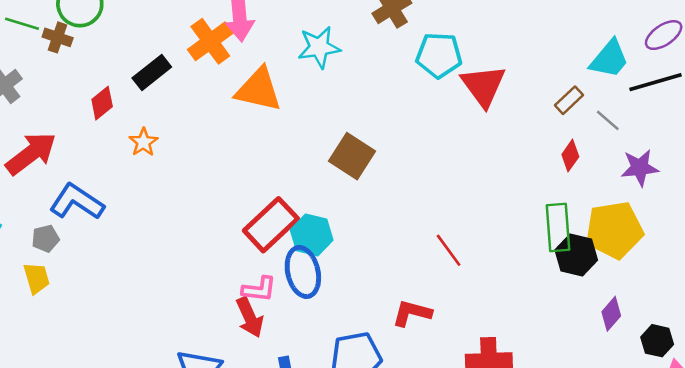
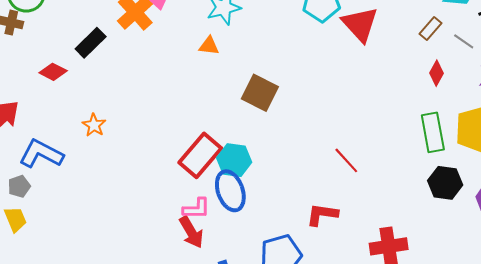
orange triangle: (259, 90) -> (209, 46), moved, size x0.5
red diamond: (102, 103) -> (53, 72), turned 72
orange star: (143, 142) -> (94, 125), moved
black hexagon: (576, 255) -> (445, 183), moved

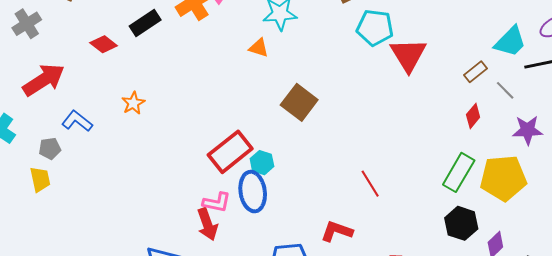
green rectangle: (433, 132) -> (459, 172), turned 30
blue L-shape: (41, 154) -> (77, 121), size x0.7
cyan hexagon: (234, 160) -> (262, 163), size x0.7

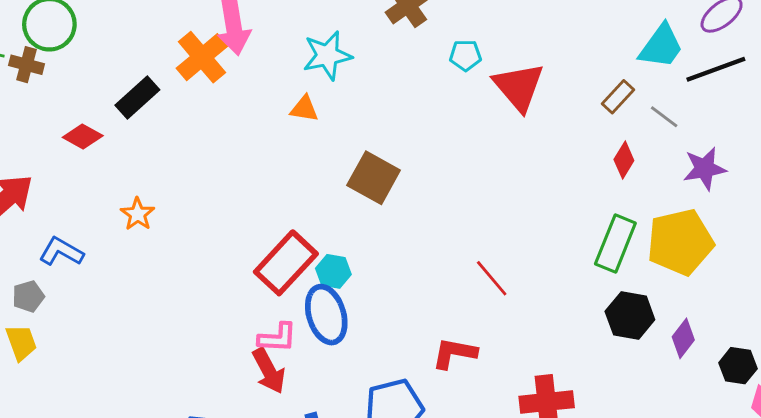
cyan pentagon: (375, 28) -> (465, 55), size x0.6

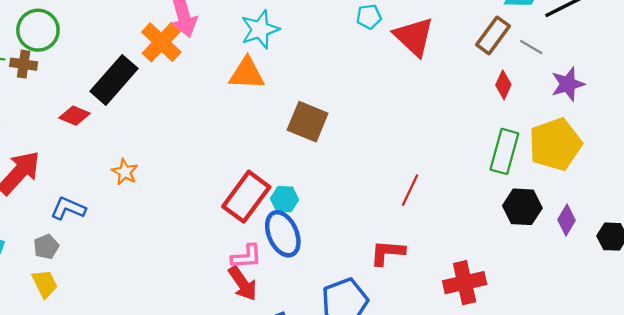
brown rectangle: (618, 97) -> (493, 35), size x1.4
black rectangle: (137, 98) -> (114, 80), size x1.4
orange triangle: (304, 109) -> (247, 74), size x1.6
red line: (492, 278) -> (410, 190), turned 72

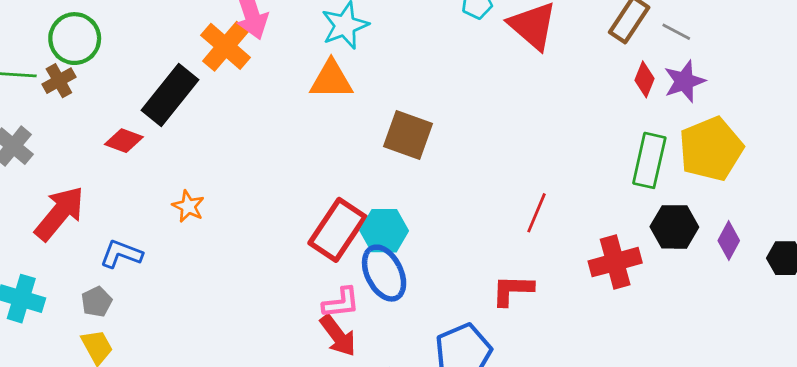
brown cross: (24, 64) -> (59, 81), turned -35
purple star: (568, 84) -> (684, 81), moved
cyan hexagon: (284, 199) -> (384, 231), size x1.4
red cross: (465, 283) -> (615, 262), moved

